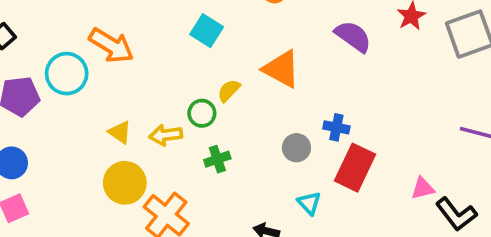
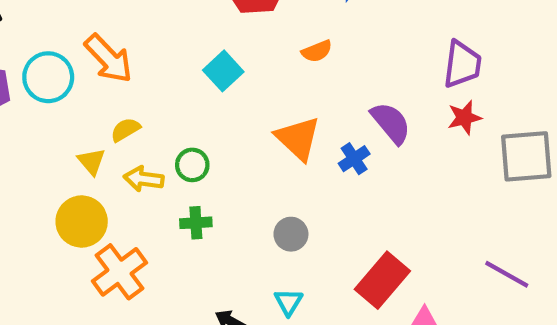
yellow semicircle: (229, 91) -> (125, 130), moved
blue cross: (336, 127) -> (354, 159), moved, turned 30
red rectangle: (355, 168) -> (382, 280), moved

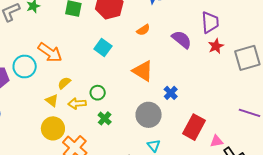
purple semicircle: (391, 123) -> (182, 39), moved
blue cross: (354, 159) -> (171, 93), moved
green cross: (196, 223) -> (105, 118), turned -32
gray circle: (291, 234) -> (149, 115), size x1.6

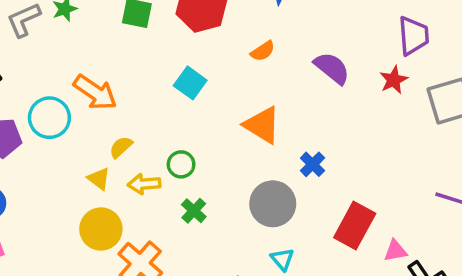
purple trapezoid: (210, 22) -> (413, 36), moved

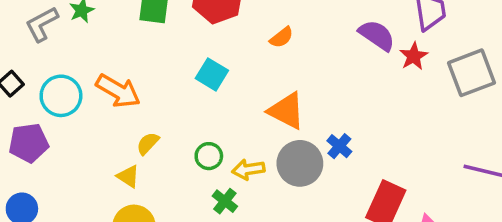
purple semicircle: (332, 68) -> (377, 35), moved
cyan circle: (49, 118) -> (61, 96), moved
yellow arrow: (144, 184) -> (248, 169), moved
gray circle: (273, 204) -> (300, 163), moved

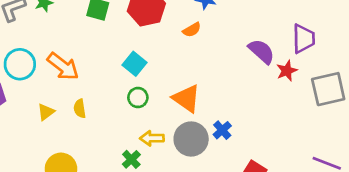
orange semicircle: (281, 37) -> (192, 30), moved
yellow semicircle: (148, 143) -> (80, 109), turned -60
green circle: (209, 156) -> (138, 98), moved
yellow triangle: (128, 176) -> (46, 112), moved, turned 42

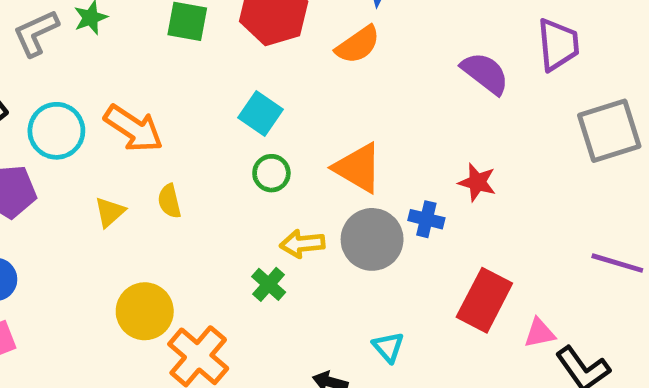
orange semicircle: (192, 30) -> (358, 45), size x1.4
red star: (287, 71) -> (477, 182), moved, turned -30
blue cross: (222, 130) -> (426, 219), turned -30

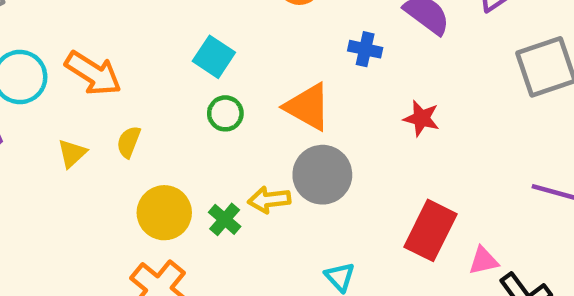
yellow semicircle: (169, 201) -> (129, 142), turned 36
blue cross: (426, 219) -> (365, 49), moved
yellow arrow: (302, 244) -> (269, 200), moved
yellow circle: (145, 311) -> (164, 213), moved

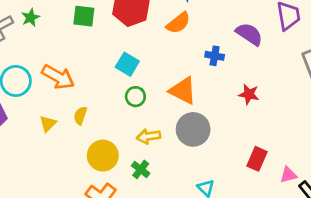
yellow arrow: (269, 200) -> (149, 136), moved
green cross: (225, 219) -> (141, 169), moved
red rectangle: (430, 230) -> (257, 159), size x0.7

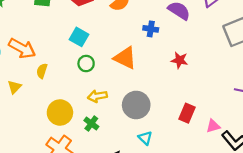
yellow semicircle: (80, 116) -> (42, 71), moved
gray circle: (193, 129) -> (136, 105), moved

